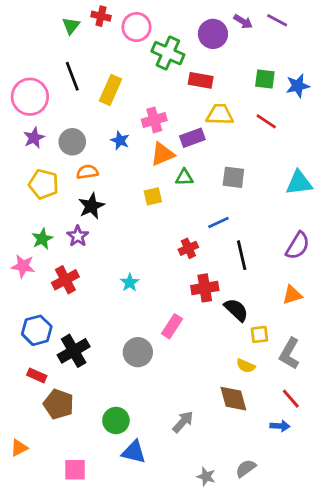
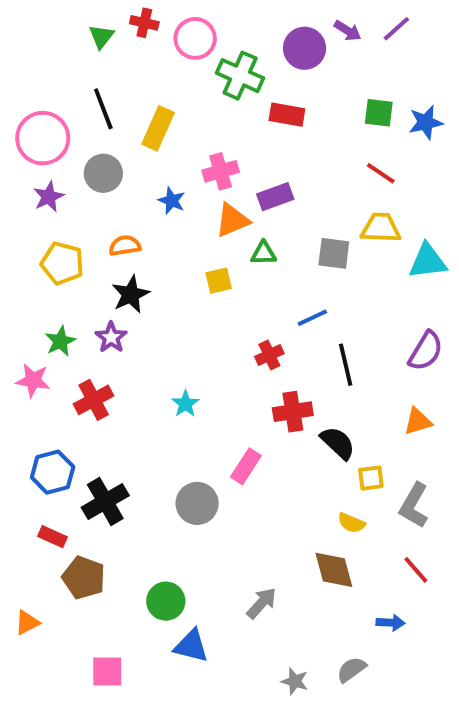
purple line: (277, 20) -> (396, 29), turned -70
yellow trapezoid: (220, 114) -> (381, 228), moved
gray circle: (72, 142) -> (103, 173), moved
blue arrow: (280, 426) -> (391, 623), moved
orange triangle: (19, 448) -> (27, 623), moved

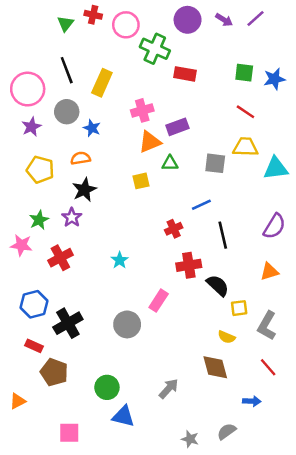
purple circle: (305, 48) -> (188, 20), moved
blue star: (172, 201) -> (92, 128), moved

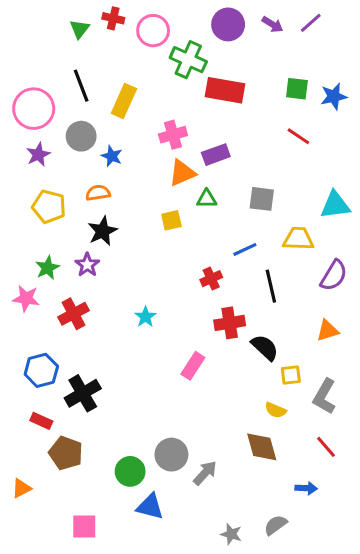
red rectangle: (185, 74) -> (225, 90), size x1.4
yellow trapezoid: (245, 147) -> (298, 239), moved
gray circle: (127, 324) -> (171, 455), moved

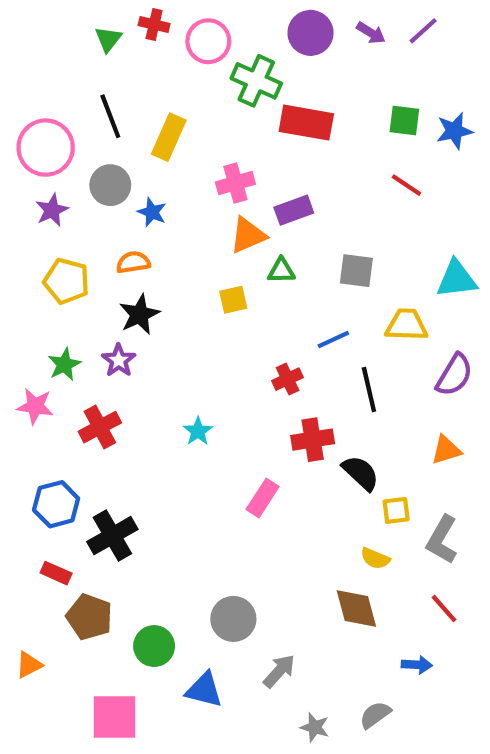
green circle: (130, 471) -> (154, 646), moved
gray arrow: (205, 473) -> (279, 671), moved
pink square: (84, 527) -> (114, 717), size x1.4

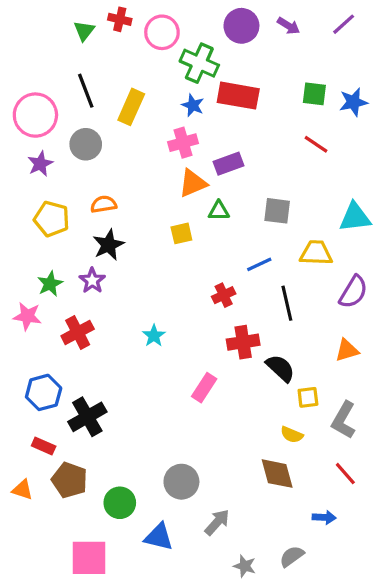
purple line: (423, 31) -> (344, 24), moved
blue star: (152, 212) -> (193, 105), moved
orange triangle: (29, 665) -> (22, 490), moved, turned 45

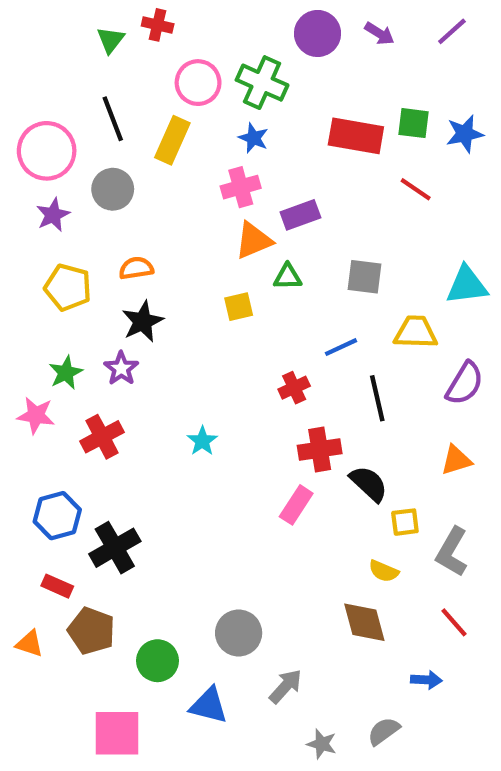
pink circle: (162, 32) -> (198, 83), moved
red rectangle: (238, 96) -> (356, 136), moved
pink rectangle: (204, 388) -> (296, 505), moved

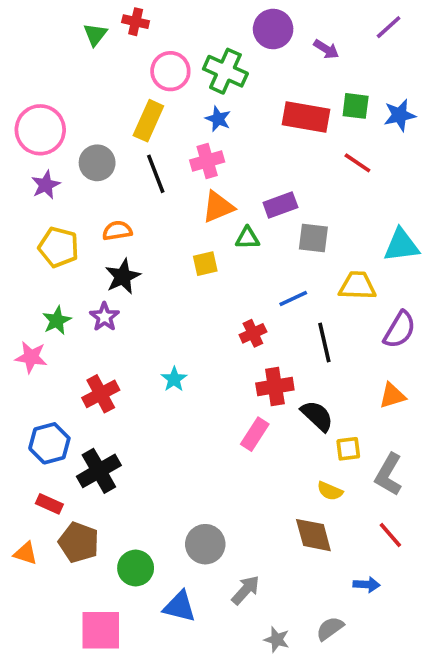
purple arrow: (379, 33) -> (326, 49), moved
black line: (113, 119) -> (156, 174), moved
purple rectangle: (300, 215) -> (280, 205), moved
red cross: (102, 437) -> (101, 394), moved

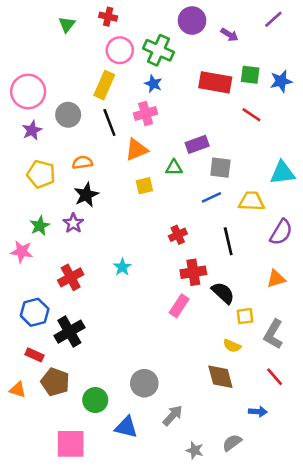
red cross: (136, 22) -> (108, 17), moved
orange triangle: (218, 207) -> (137, 150), moved
blue line: (293, 298) -> (211, 197), moved

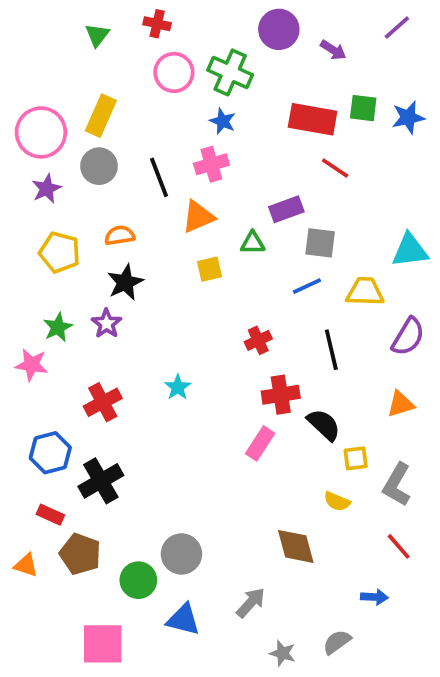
yellow rectangle: (104, 85) -> (101, 116), moved
red line: (251, 115) -> (335, 168), moved
brown diamond: (220, 377) -> (296, 546), moved
gray circle: (144, 383) -> (181, 554), moved

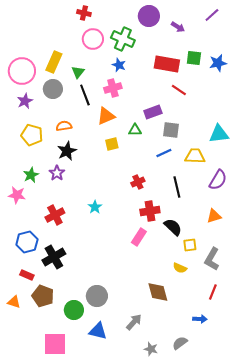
green triangle: (97, 35) -> (78, 72), moved
red line: (399, 546) -> (213, 292), turned 63

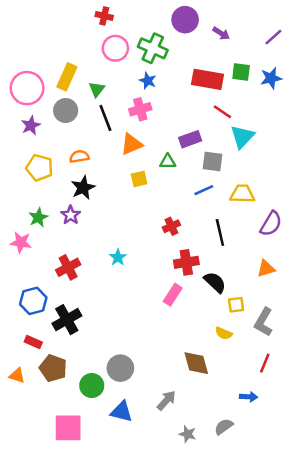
purple line: (212, 15) -> (273, 37), moved
cyan triangle: (219, 134) -> (242, 137), moved, turned -40

